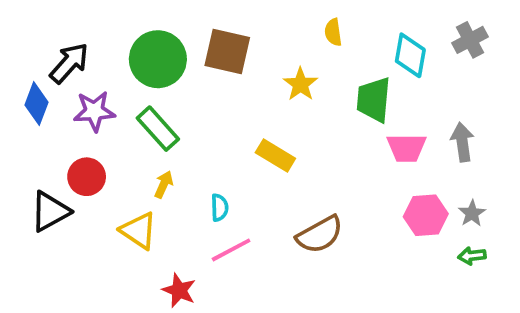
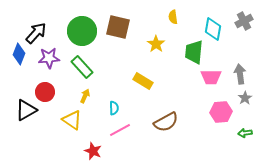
gray star: (472, 213) -> (245, 98), moved

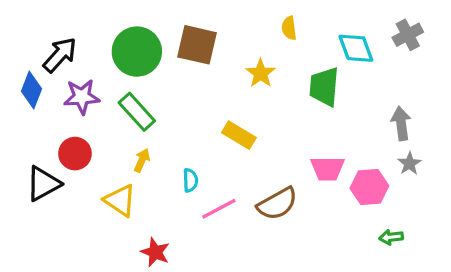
cyan diamond: (213, 29) -> (356, 48), turned -30
pink trapezoid: (211, 77) -> (328, 169), moved
pink line: (120, 130) -> (219, 209), moved
green arrow: (245, 133) -> (391, 237), moved

